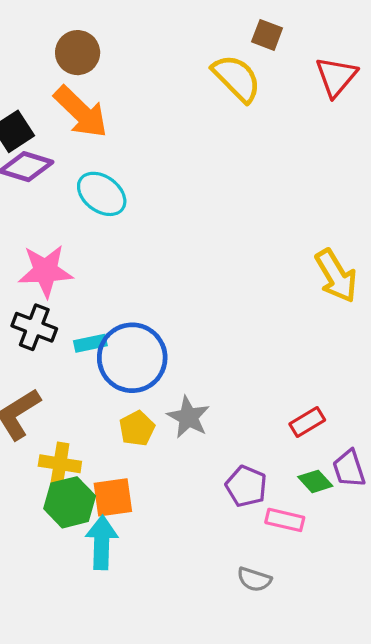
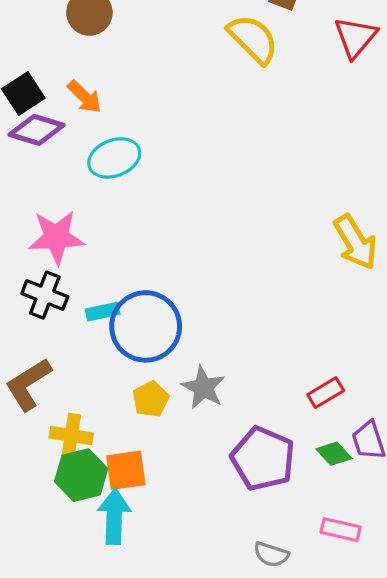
orange arrow: (81, 112) -> (84, 97), moved, size x0.6
cyan ellipse: (102, 194) -> (114, 158), turned -57
purple pentagon: (246, 486) -> (263, 459), size x1.5
pink rectangle: (285, 520) -> (341, 530), moved

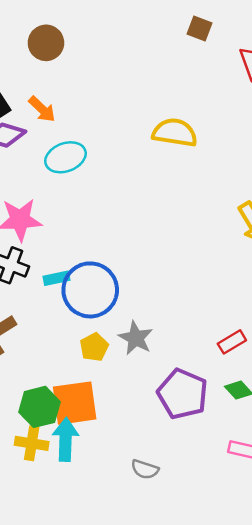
yellow semicircle: (253, 39) -> (175, 133), moved, turned -36
yellow cross: (71, 435) -> (32, 443), moved
orange square: (126, 470) -> (75, 403), size x1.4
gray semicircle: (271, 554) -> (145, 469), moved

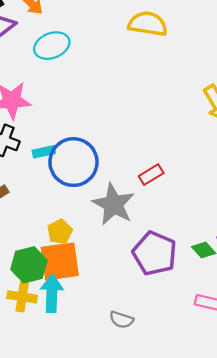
gray star: (136, 338) -> (113, 204), size x1.4
red rectangle: (232, 342) -> (151, 175), moved
yellow pentagon: (94, 347) -> (60, 232), moved

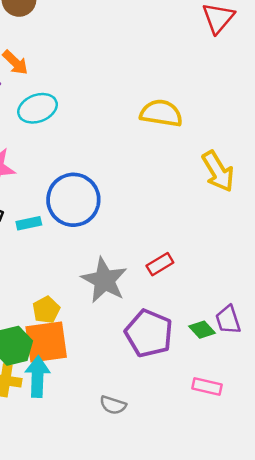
yellow semicircle: (148, 24) -> (161, 113), moved
blue circle: (73, 162) -> (73, 200), moved
red rectangle: (151, 175) -> (160, 264), moved

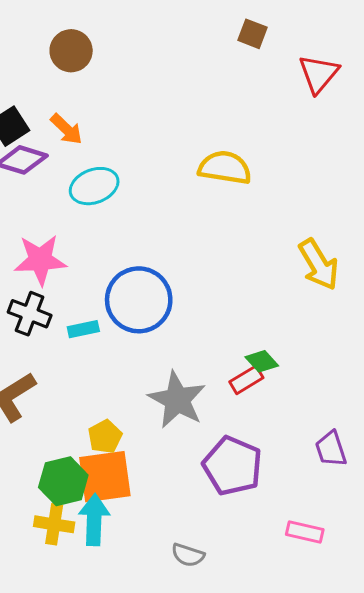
yellow semicircle: (161, 113) -> (225, 168), moved
green diamond: (202, 330) -> (262, 361), moved

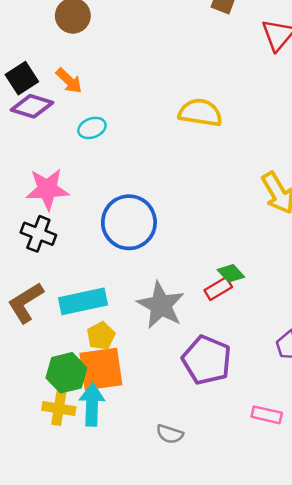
cyan ellipse: (94, 186) -> (92, 128), size x0.7
cyan rectangle: (83, 329) -> (83, 301), moved, size x1.8

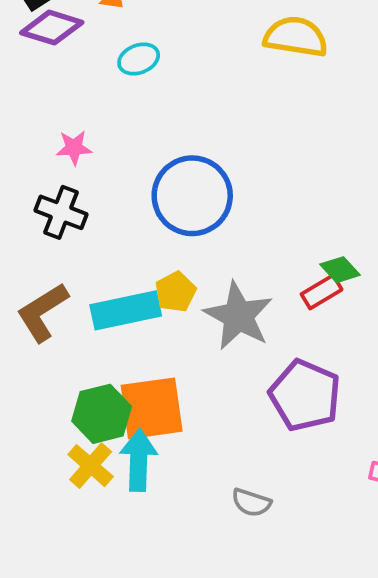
pink star: (47, 189) -> (74, 148), size x0.6
yellow pentagon: (101, 336) -> (176, 292), moved
yellow cross: (59, 408) -> (91, 466), turned 32

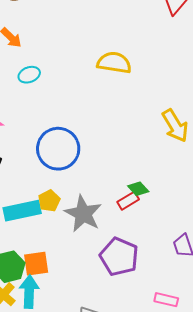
orange square: (152, 408) -> (36, 264), size x0.7

